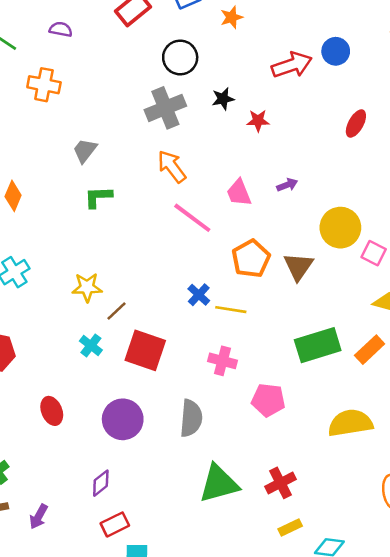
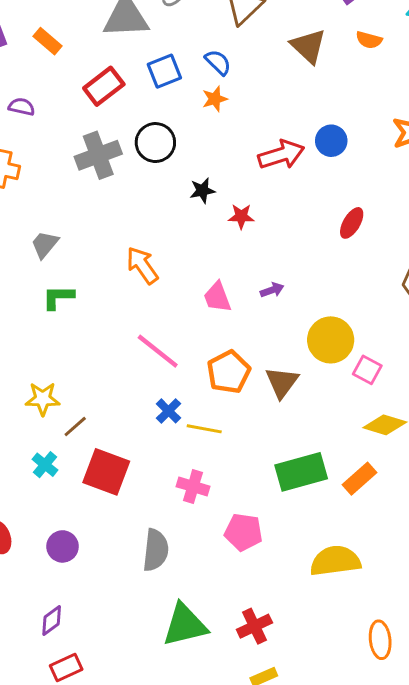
gray cross: (165, 108) -> (98, 155), moved
pink line: (192, 218) -> (158, 351), moved
purple circle: (123, 419) -> (63, 546), moved, size x0.7

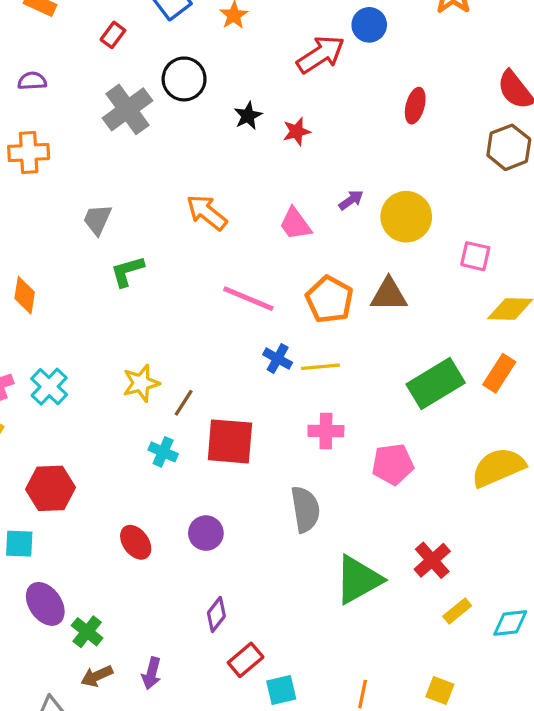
red rectangle: (104, 86) -> (113, 35), size x0.6
yellow circle: (331, 340) -> (406, 217), moved
brown triangle: (282, 382) -> (389, 295), turned -51

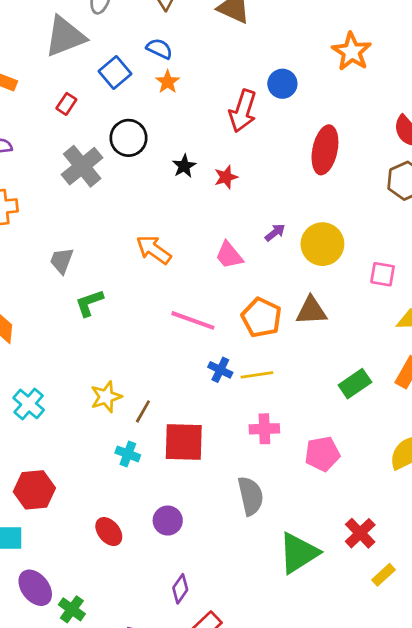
red arrow: (321, 54) -> (243, 111), turned 144
red ellipse: (415, 106) -> (325, 150), size x1.6
green rectangle: (436, 383) -> (355, 384), size x0.7

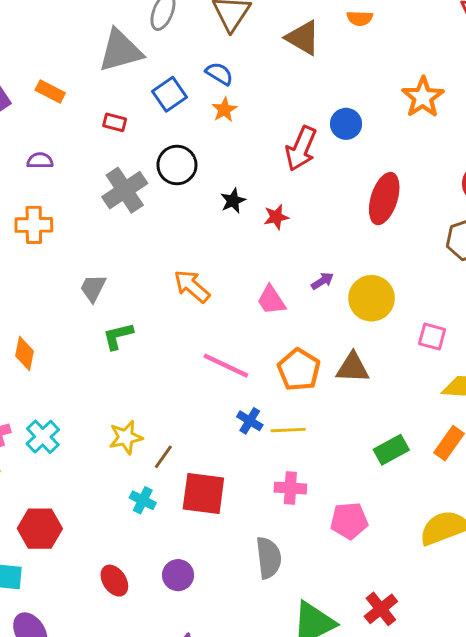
red rectangle: (66, 104) -> (115, 122), turned 65

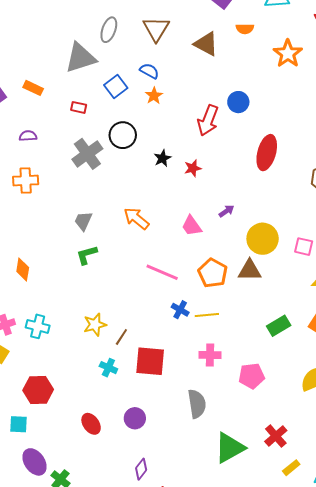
orange star: (423, 97) -> (288, 54), moved
gray trapezoid: (93, 288) -> (83, 221), moved
yellow circle: (372, 298) -> (263, 239), moved
cyan cross: (43, 437) -> (38, 326), turned -30

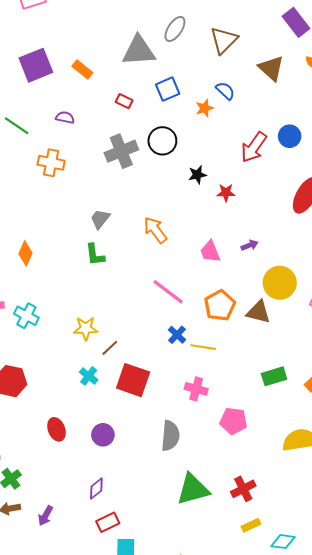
blue semicircle: (149, 71) -> (225, 91), moved
green L-shape: (87, 255) -> (95, 255), turned -95

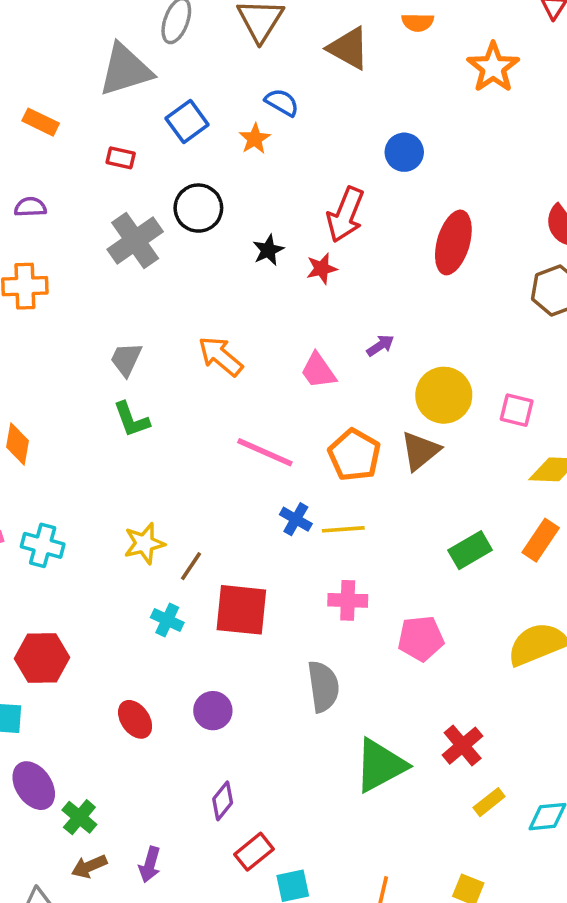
red arrow: (254, 147) -> (345, 215), moved
brown triangle: (258, 312) -> (420, 451), turned -40

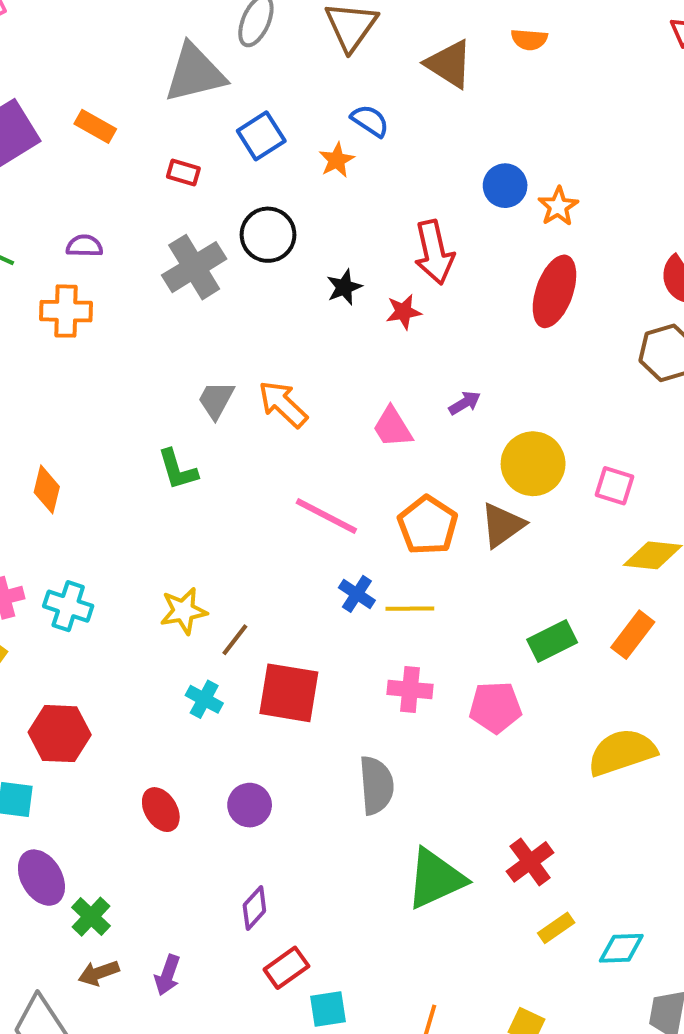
orange star: (493, 67) -> (558, 206), moved, size x0.7
purple semicircle: (30, 207) -> (84, 246), moved
red arrow: (345, 215) -> (434, 252), turned -38
gray trapezoid: (126, 359) -> (216, 400), moved
pink pentagon: (421, 638) -> (495, 707), moved

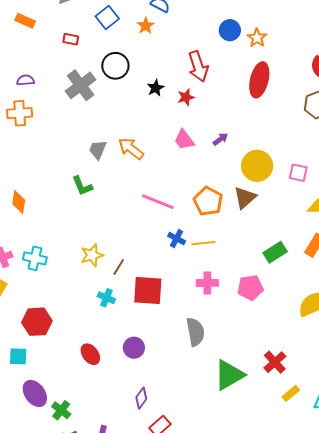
pink trapezoid: (393, 427) -> (184, 140), moved

